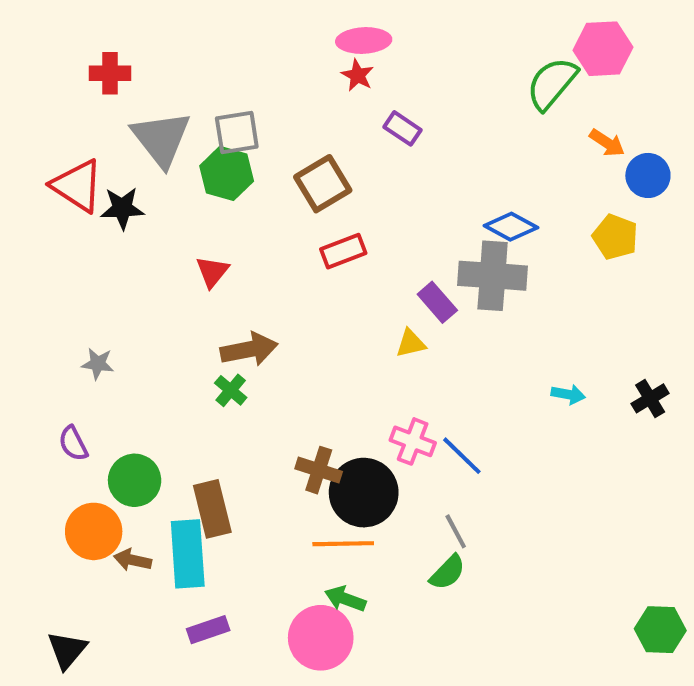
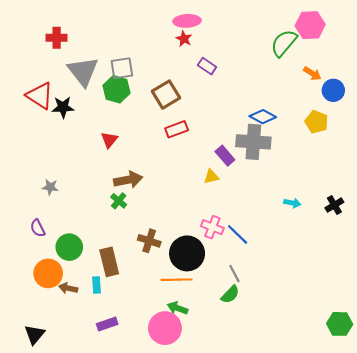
brown cross: (319, 470) -> (149, 241), moved
cyan rectangle: (188, 554) -> (97, 285), size x0.5

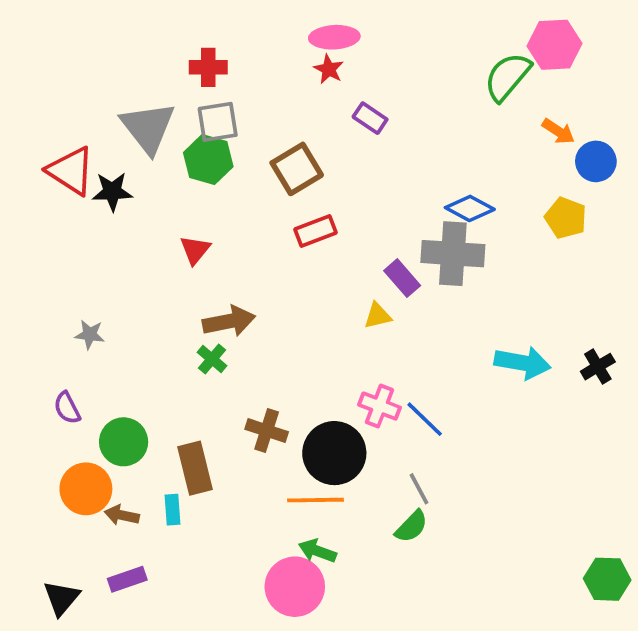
red cross: (57, 38) -> (208, 67), moved
cyan arrow: (292, 203) -> (522, 363), size x1.8
purple rectangle: (107, 324) -> (127, 579), moved

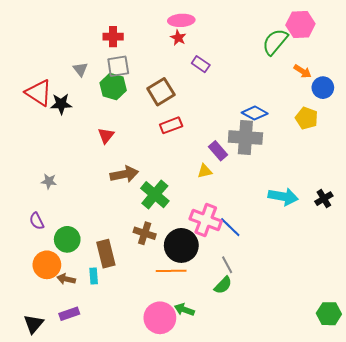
gray triangle: (148, 128) -> (80, 69), size x0.5
green cross: (212, 359) -> (155, 195), moved, size x1.8
pink cross: (379, 406) -> (206, 220), size x1.4
green arrow: (317, 551) -> (184, 310), moved

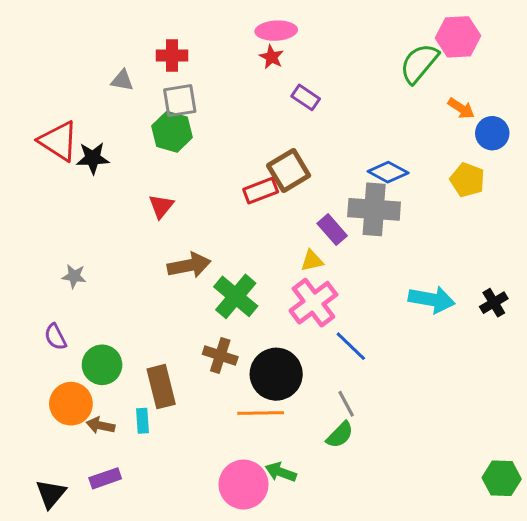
gray triangle: (80, 69) -> (122, 80), moved, turned -42
brown square: (161, 92) -> (289, 171), moved
pink cross: (206, 220) -> (313, 303), moved, turned 32

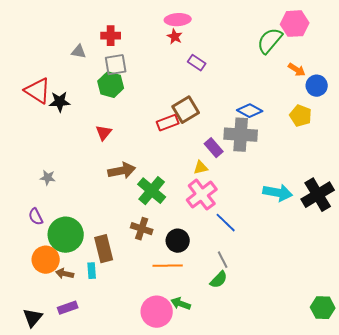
black cross: (494, 303) -> (318, 195), size x1.8
green circle: (102, 365) -> (66, 235), size x1.4
black circle: (276, 374) -> (178, 241), size x0.7

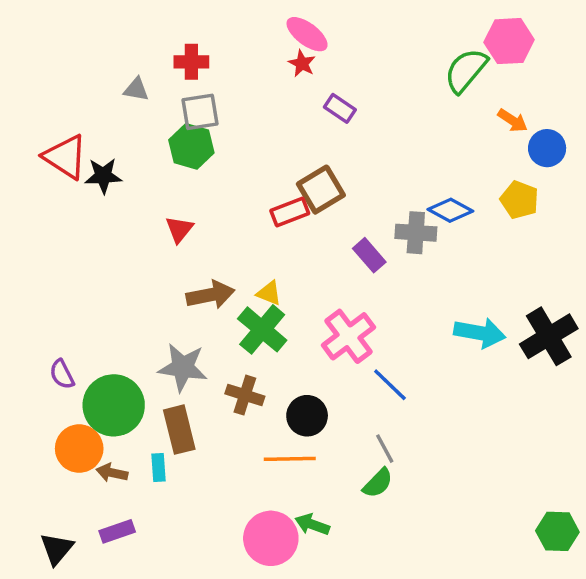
pink ellipse: (178, 20) -> (307, 34), turned 40
blue diamond: (250, 111) -> (450, 210), moved
gray cross: (241, 135) -> (416, 233), size x0.7
yellow triangle: (201, 168) -> (269, 293), moved, turned 35
gray star: (48, 178) -> (183, 367), moved, size x1.8

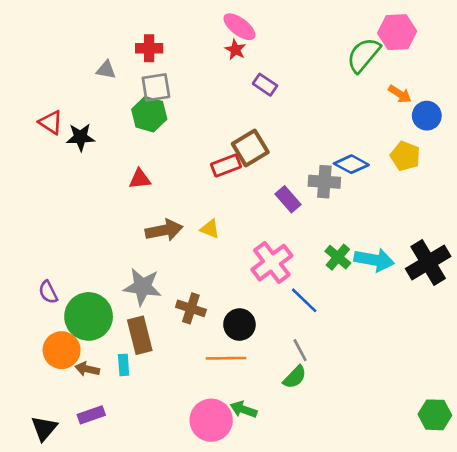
red triangle: (65, 157) -> (51, 122), size x0.7
red triangle: (179, 229) -> (140, 179), turned 45
green cross: (262, 329) -> (338, 257), moved, size x0.7

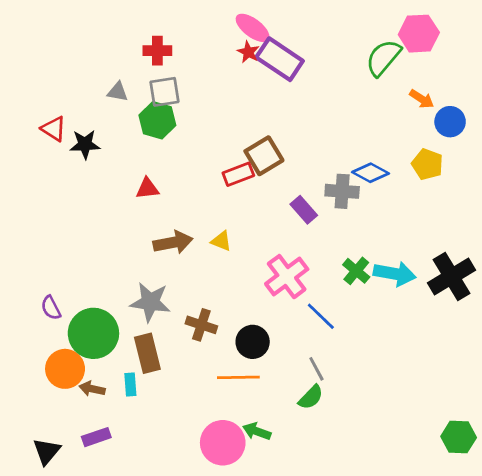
gray triangle: (106, 70) -> (118, 92), moved
purple rectangle: (265, 85) -> (280, 59), moved, size x1.8

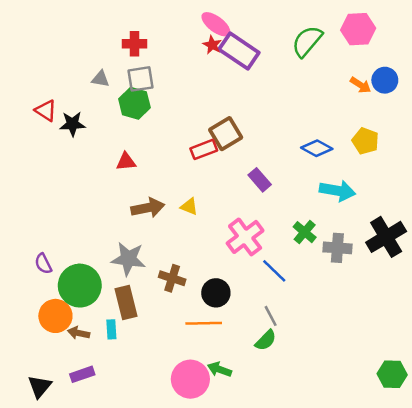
green semicircle: (383, 58) -> (307, 41), moved
blue circle: (450, 122) -> (385, 80), moved
gray cross: (342, 191) -> (337, 248), moved
cyan arrow: (395, 274) -> (337, 191), moved

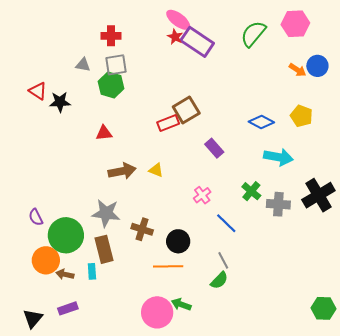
pink cross: (245, 237) -> (202, 195), size x0.6

